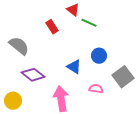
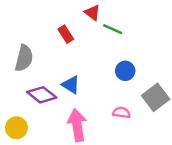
gray semicircle: (19, 46) -> (24, 58), turned 65
blue triangle: (74, 67) -> (71, 85), moved

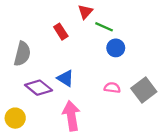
red triangle: (92, 13) -> (85, 12), turned 35
blue circle: (125, 71) -> (116, 48), moved
pink semicircle: (121, 113) -> (112, 88), moved

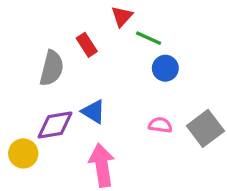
gray semicircle: (22, 54) -> (52, 68), moved
purple diamond: (39, 88) -> (55, 125), turned -48
yellow circle: (15, 118) -> (23, 153), moved

